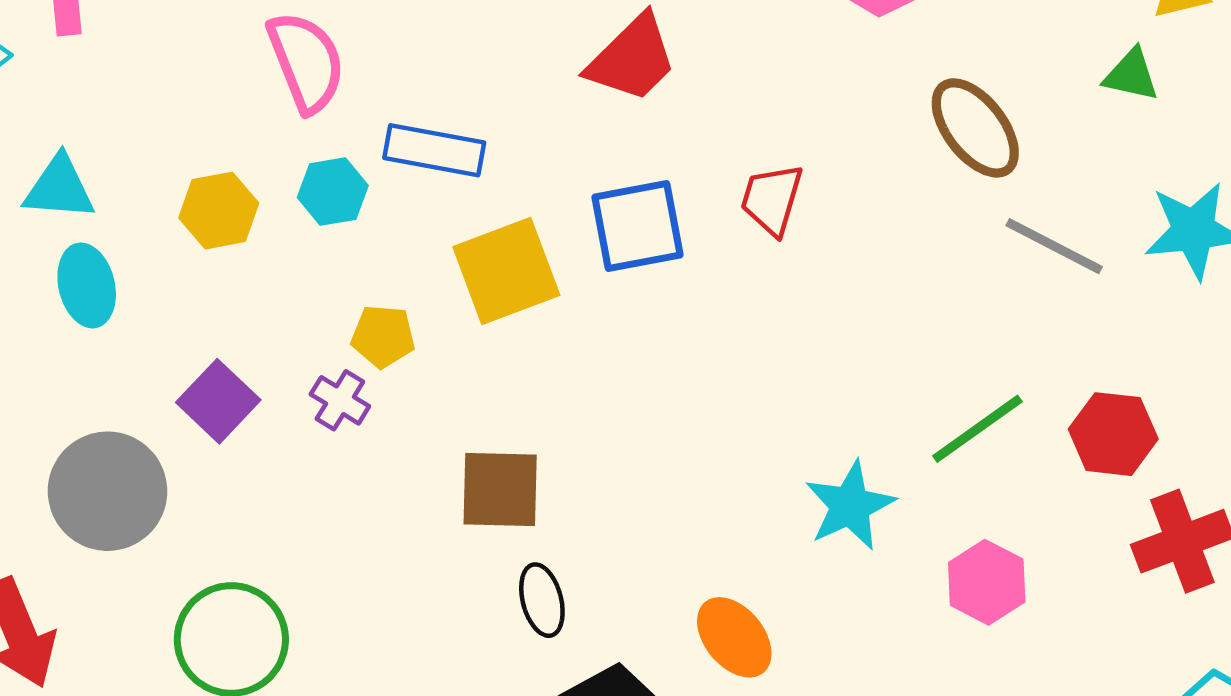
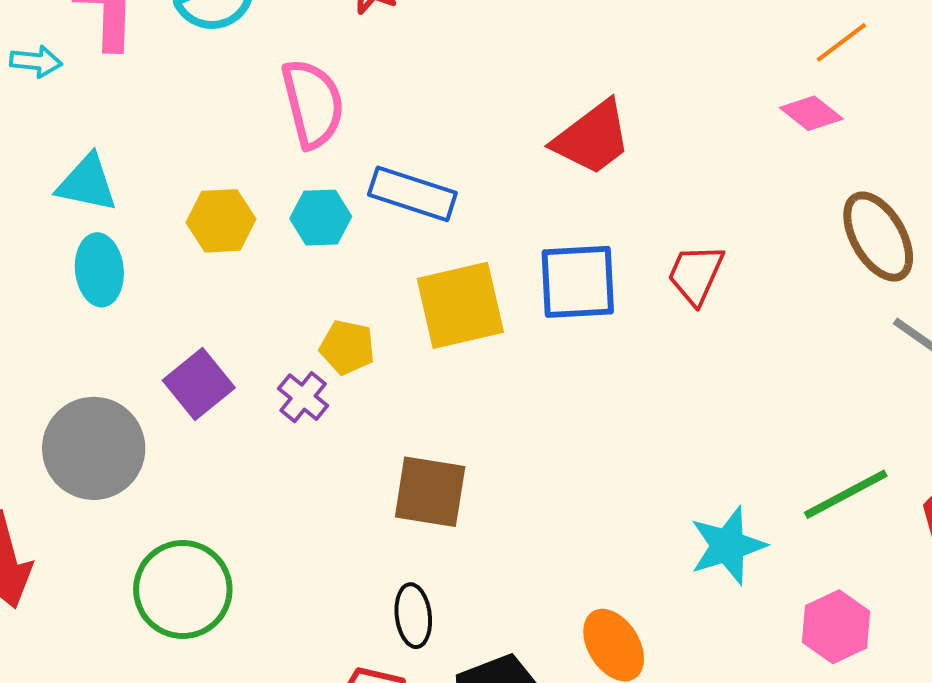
black ellipse: (542, 600) -> (413, 616), moved

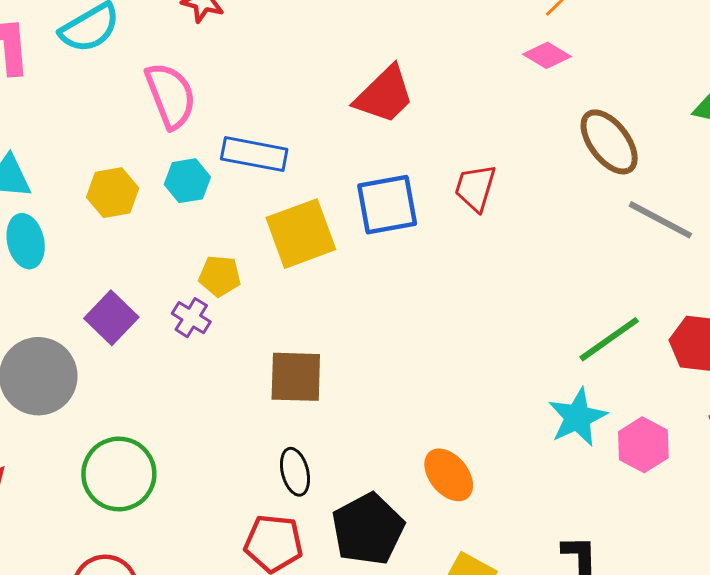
cyan star: (728, 546) -> (578, 417), moved
pink hexagon: (836, 627) -> (643, 445), moved

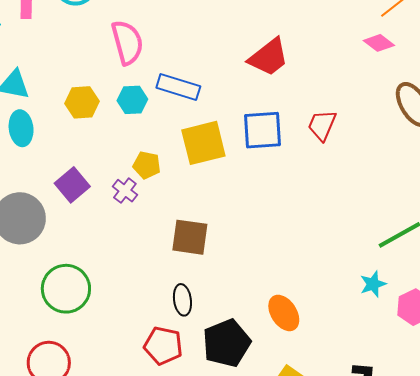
cyan star: (578, 417) -> (373, 284), size x0.7

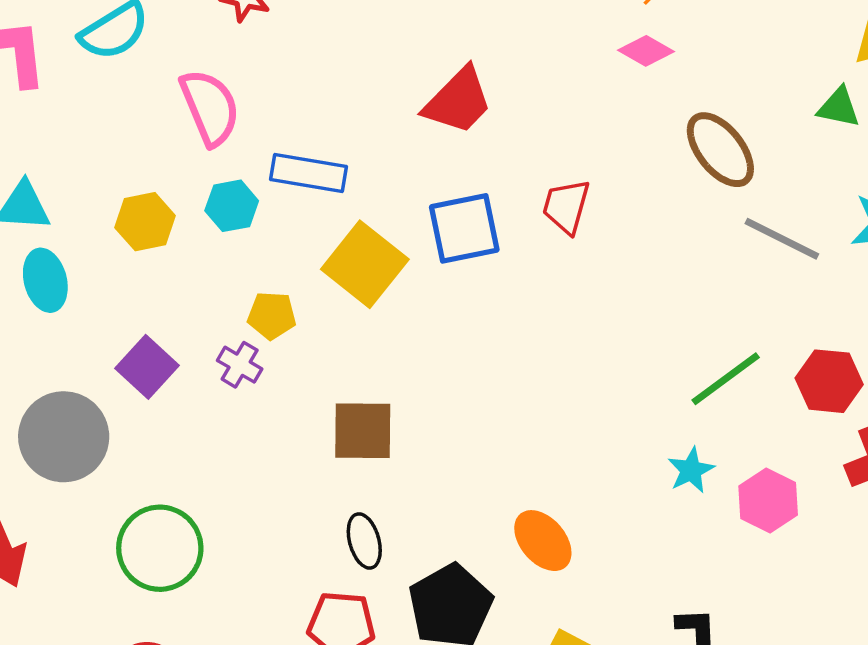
yellow square: (203, 143) -> (365, 264), turned -30

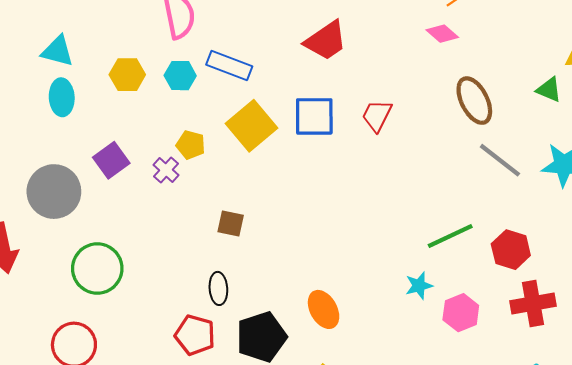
brown square: (363, 431) -> (231, 223), size x0.7

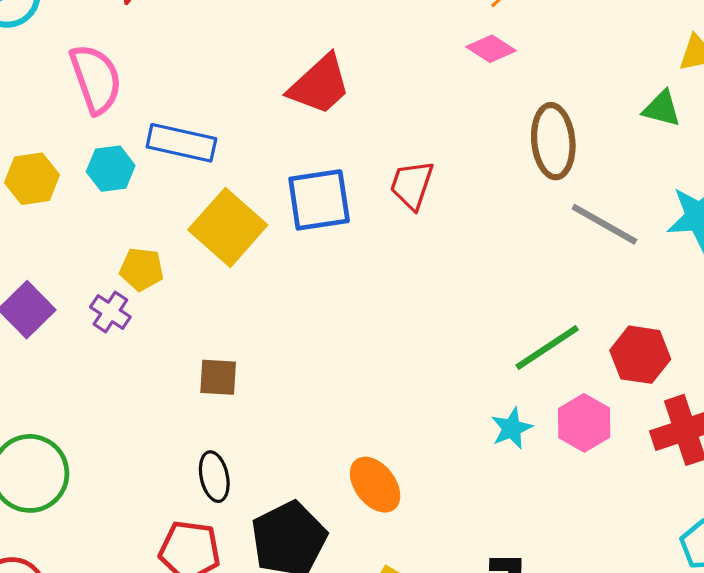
brown ellipse: (474, 101) -> (553, 141), turned 30
pink hexagon: (461, 313) -> (584, 423), moved

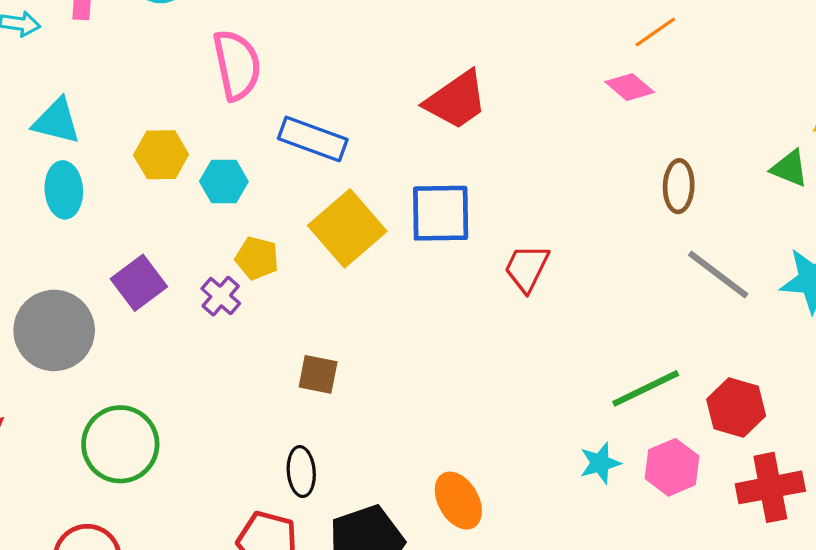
brown ellipse: (553, 141) -> (679, 186), size x0.7
cyan hexagon: (111, 169) -> (224, 181), moved
red trapezoid: (412, 185) -> (527, 268), moved

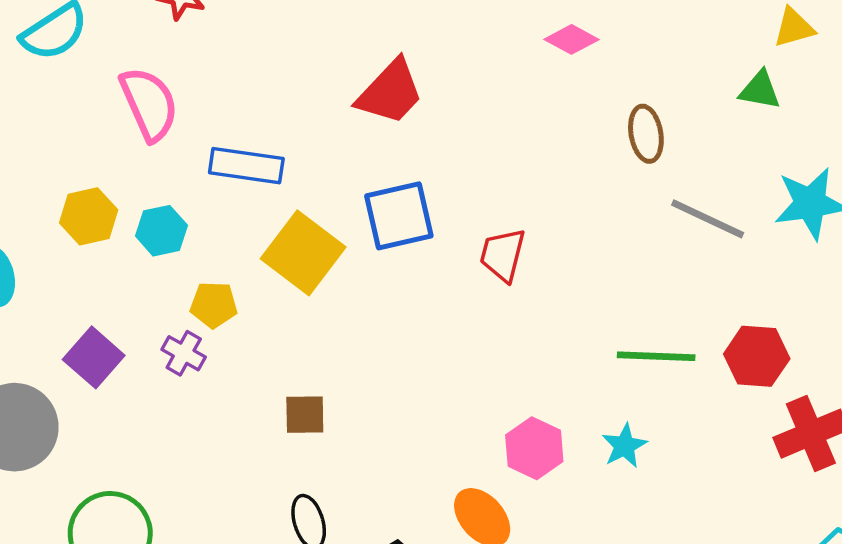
green line: (646, 388) -> (656, 356), turned 40
pink hexagon: (672, 467) -> (534, 448), moved

